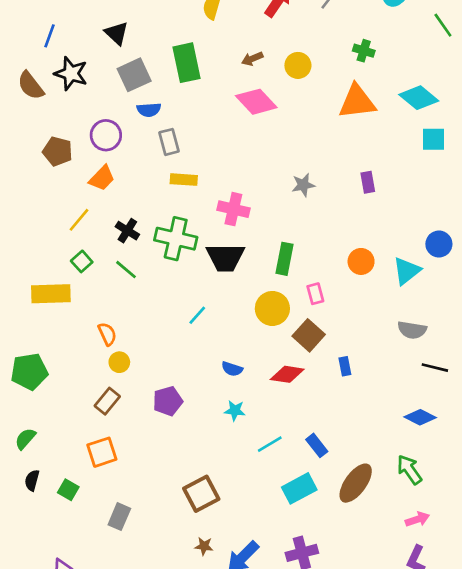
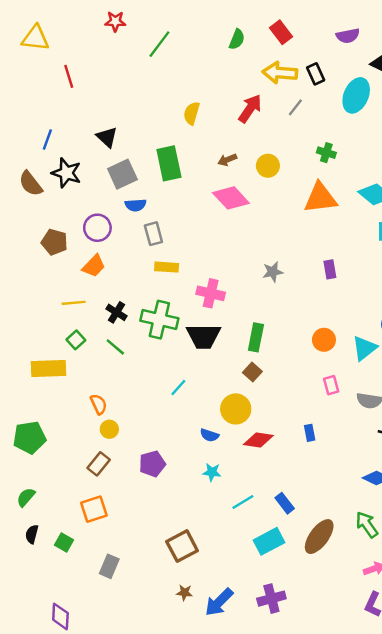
yellow line: (79, 220) -> (74, 303), turned 45
pink rectangle: (315, 294) -> (331, 385), moved
yellow circle: (272, 308) -> (236, 409), moved
brown square: (309, 335) -> (252, 372), moved, size x0.7

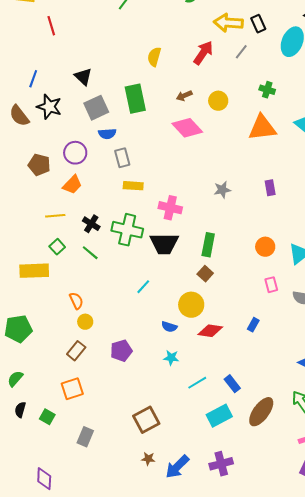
blue rectangle: (310, 433) -> (253, 325), turned 40

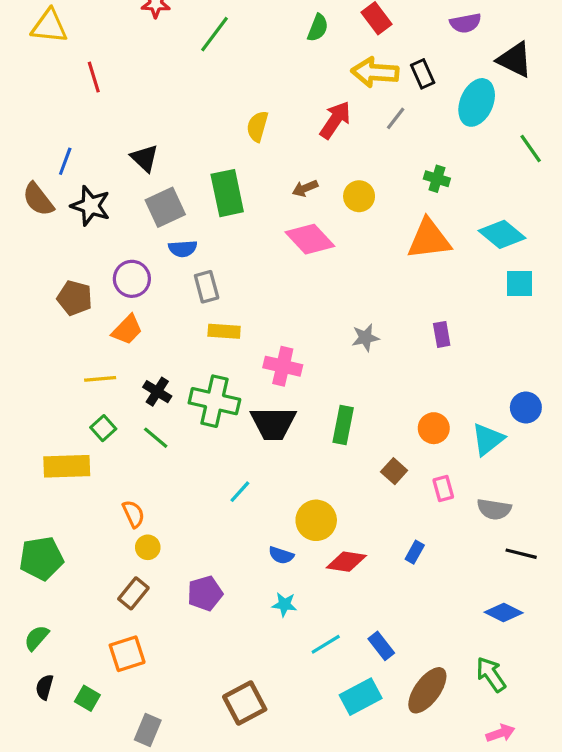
brown semicircle: (19, 116) -> (38, 199), moved
brown square: (205, 274) -> (394, 471), moved

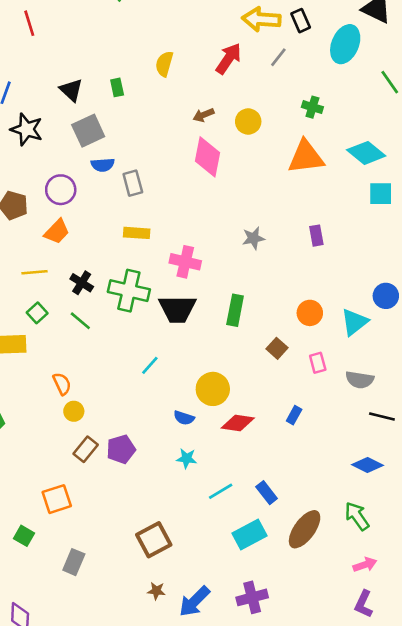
green rectangle: (227, 193) -> (117, 87), moved, size x0.5
pink diamond: (310, 239) -> (208, 157), turned 54
gray rectangle: (207, 287) -> (133, 183), moved
brown rectangle: (133, 593) -> (86, 449), moved

